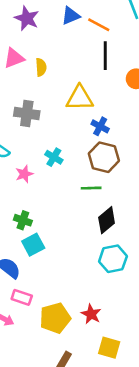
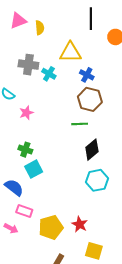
cyan cross: (54, 157) -> (49, 74), moved

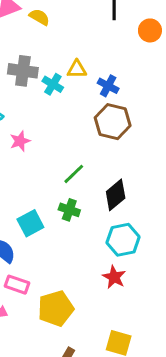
yellow semicircle: (40, 28) -> (39, 17), turned -56
yellow triangle: (70, 52) -> (77, 69), moved, size x0.6
green line: (80, 124) -> (74, 174), moved, turned -42
green cross: (25, 150) -> (69, 210), moved
red star: (80, 224) -> (114, 277), moved

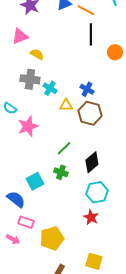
yellow semicircle: (39, 17) -> (37, 54), moved
yellow triangle: (77, 69) -> (66, 105), moved
pink star: (20, 141) -> (28, 126), size x1.5

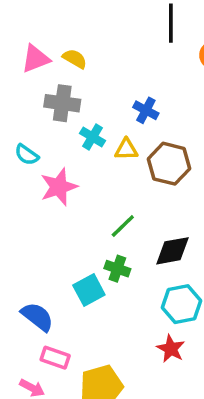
pink triangle: (20, 36) -> (36, 59), moved
cyan cross: (50, 88) -> (93, 137), moved
blue cross: (87, 89) -> (146, 110), moved
black diamond: (92, 162) -> (173, 251), turned 30
cyan square: (35, 181) -> (89, 290), moved

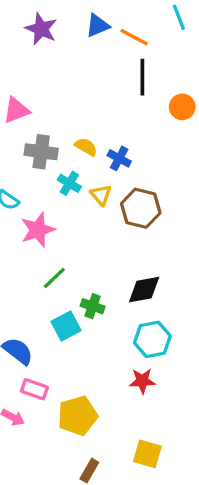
yellow semicircle: (75, 59) -> (86, 147), moved
yellow triangle: (126, 149) -> (101, 195), turned 50
green line: (123, 226) -> (54, 278), moved
red star: (171, 349) -> (142, 381), turned -30

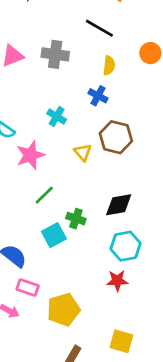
black line: (142, 77) -> (99, 28), moved, turned -60
yellow semicircle: (86, 147) -> (109, 65), moved, turned 66
gray cross: (41, 152) -> (55, 54), moved
yellow triangle: (101, 195) -> (83, 152), moved

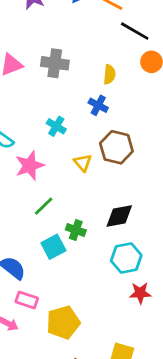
black line: (99, 28) -> (135, 31), moved
red star: (117, 281) -> (140, 293), moved

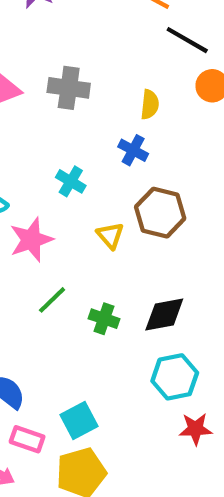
green cross: (76, 230) -> (104, 319), moved
cyan square: (53, 247) -> (79, 421), moved

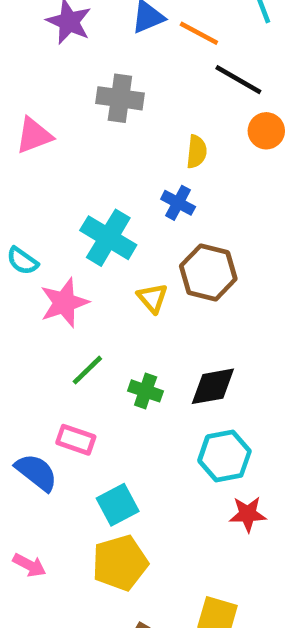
gray cross: (69, 88) -> (120, 98), moved
cyan cross: (71, 181) -> (108, 238), size x1.6
pink rectangle: (27, 439) -> (76, 440), moved

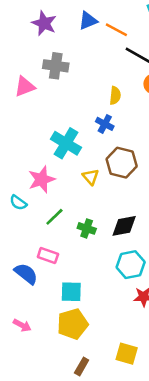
gray cross: (120, 98) -> (56, 66), moved
cyan semicircle: (22, 261) -> (18, 203), moved
cyan square: (118, 505) -> (71, 292), turned 30

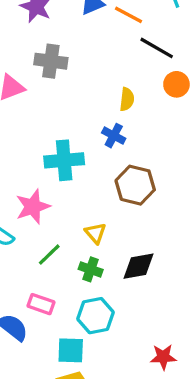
cyan cross: (66, 143) -> (64, 160), turned -36
yellow triangle: (91, 177) -> (96, 233), moved
cyan hexagon: (131, 265) -> (96, 316), moved

